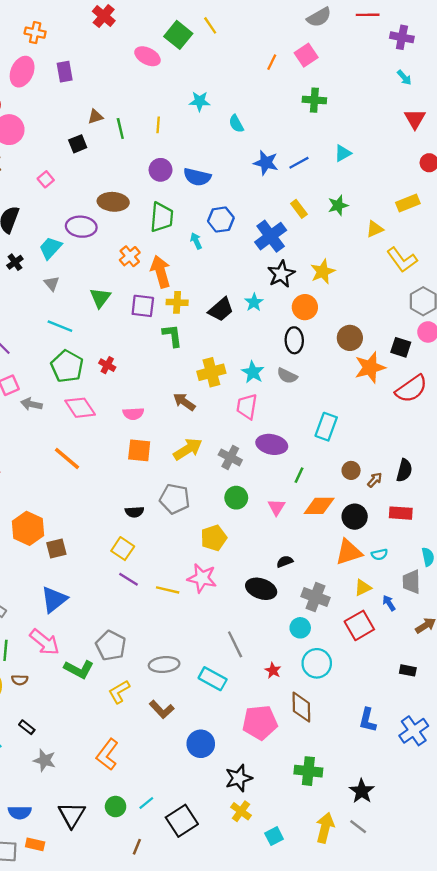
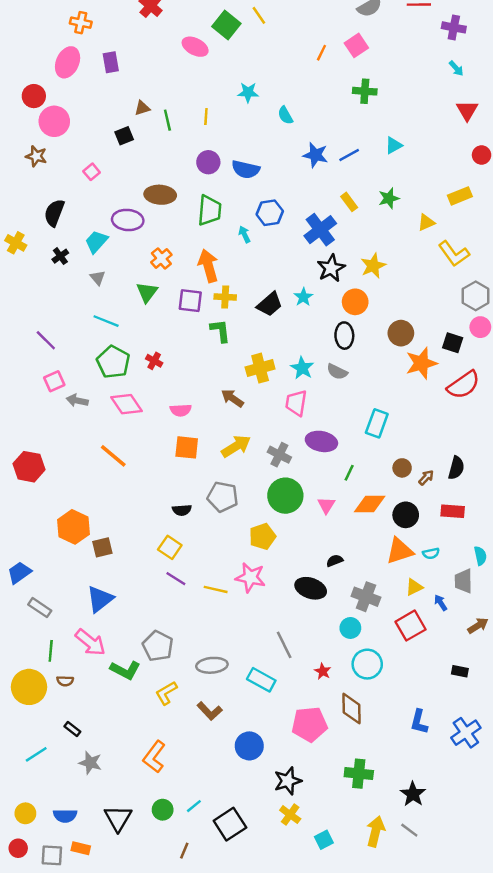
orange cross: (130, 256) -> (161, 259), moved
green circle: (236, 498) -> (285, 496), size x1.5

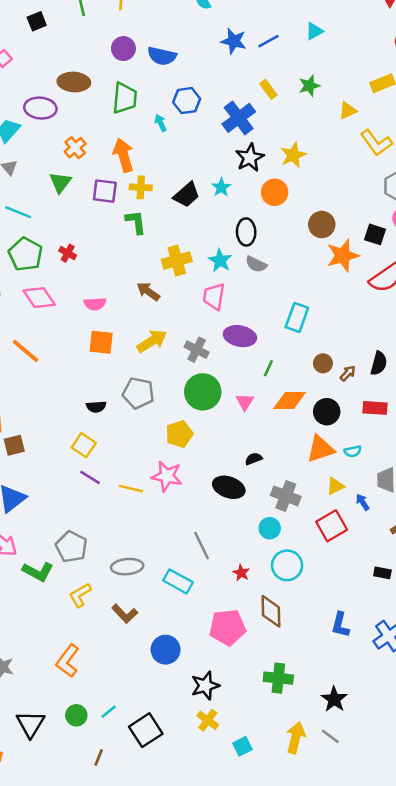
black ellipse: (344, 336) -> (246, 232), moved

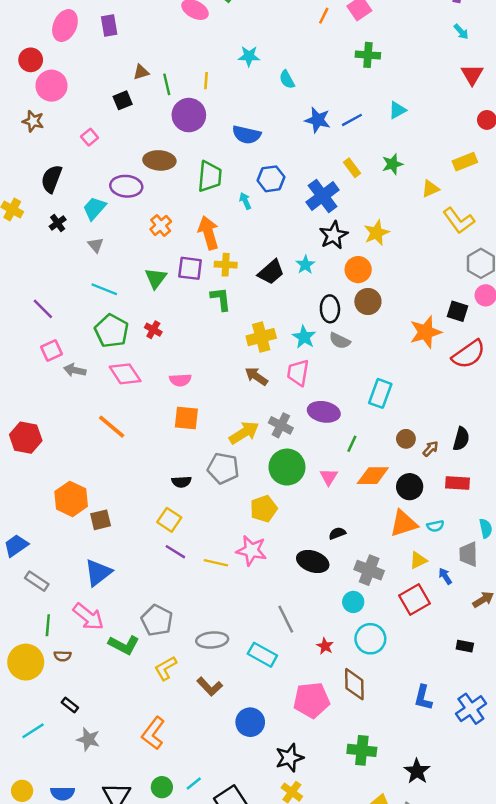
purple circle: (123, 49) -> (189, 115), moved, size x1.4
green triangle: (60, 182) -> (156, 278), moved
brown circle: (322, 225) -> (368, 301), moved
brown arrow: (148, 291) -> (256, 376), moved
yellow arrow: (152, 341) -> (244, 433), moved

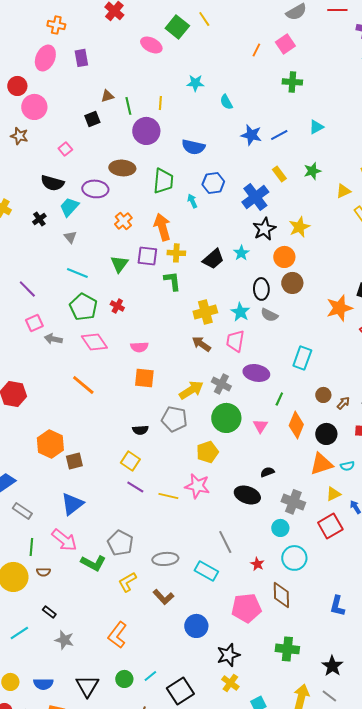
black semicircle: (51, 179) -> (52, 183), moved, turned -95
orange diamond: (373, 476) -> (296, 425), turned -68

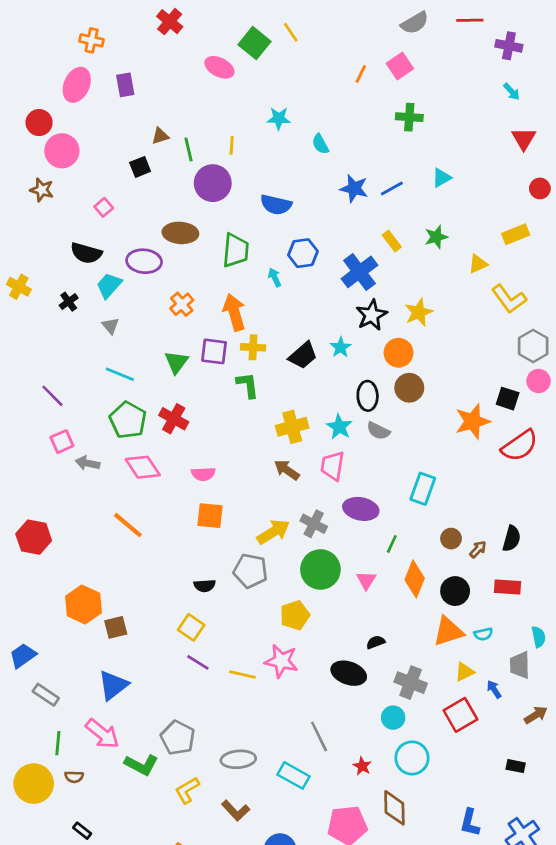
red cross: (117, 306) -> (174, 419), size x1.5

